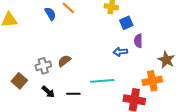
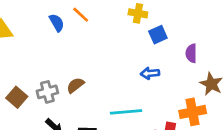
purple semicircle: (138, 41) -> (191, 53), moved
brown square: (19, 81) -> (17, 97), moved

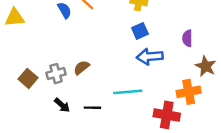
blue square: (158, 35) -> (140, 31), moved
blue arrow: (150, 73) -> (150, 57), size x1.5

